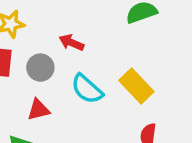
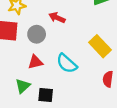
cyan semicircle: (87, 89) -> (67, 63), moved

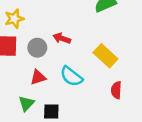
red arrow: (57, 18) -> (62, 38), moved

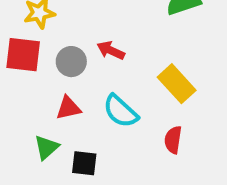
red semicircle: (116, 90) -> (173, 140), moved

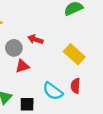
red triangle: (68, 108) -> (22, 66), moved
cyan semicircle: (121, 111) -> (53, 91), moved

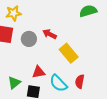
yellow rectangle: (74, 54) -> (69, 53), moved
red triangle: (22, 66) -> (38, 72), moved

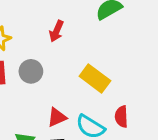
red arrow: (50, 34) -> (56, 31), moved, turned -80

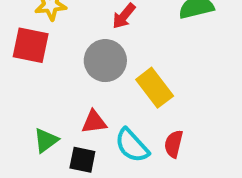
gray circle: (31, 71) -> (105, 61), moved, size x1.4

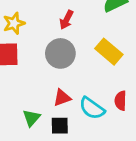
yellow rectangle: (155, 88) -> (109, 52), moved

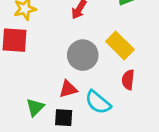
gray circle: (60, 53) -> (83, 55), moved
red semicircle: (121, 101) -> (128, 80), moved

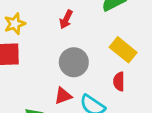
yellow rectangle: (120, 45) -> (123, 50), moved

